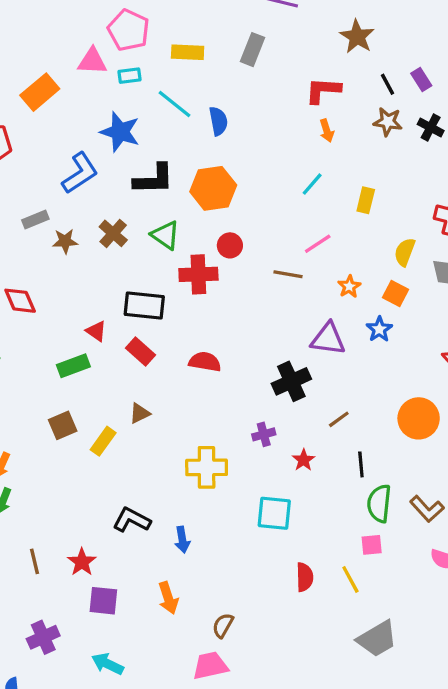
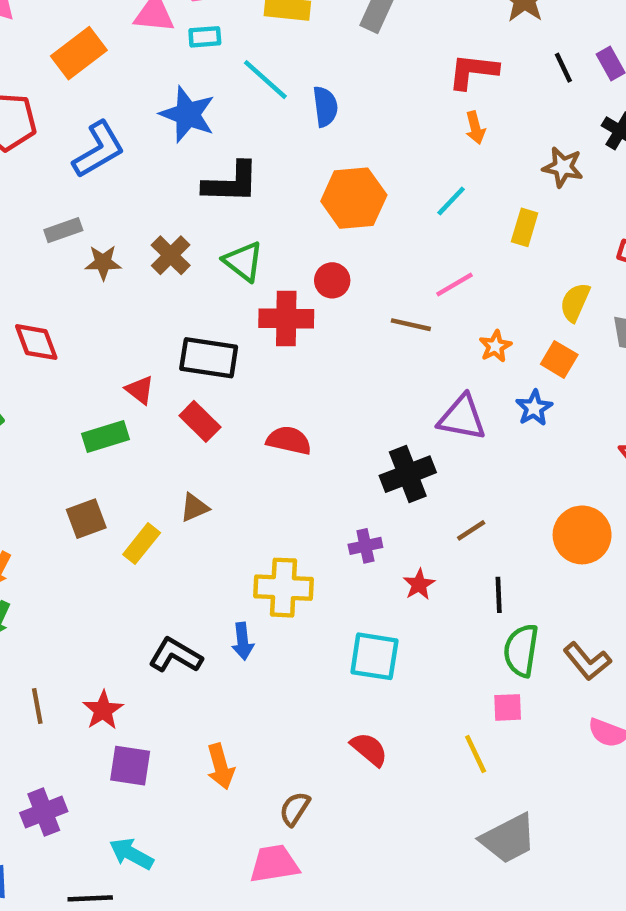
brown star: (388, 122) -> (563, 167), moved
blue L-shape: (80, 173) -> (99, 150), moved
orange hexagon: (213, 188) -> (354, 198), moved
blue arrow: (182, 540) -> (243, 641), moved
red semicircle: (305, 577) -> (369, 749), moved, turned -52

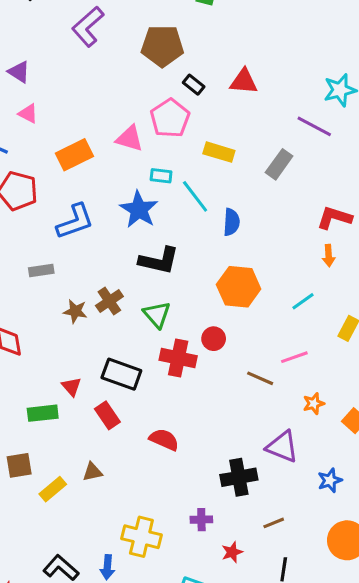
cyan rectangle: (205, 37) -> (161, 176), moved
brown star: (103, 262) -> (75, 311), moved
blue star: (534, 408) -> (330, 480), moved

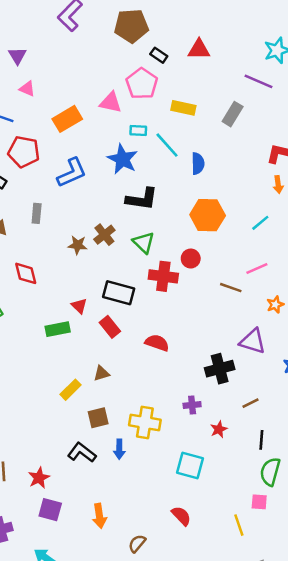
purple triangle: (19, 72) -> (17, 56), turned 30
gray rectangle: (41, 270) -> (37, 213), moved, turned -72
brown square: (19, 465) -> (98, 418), moved

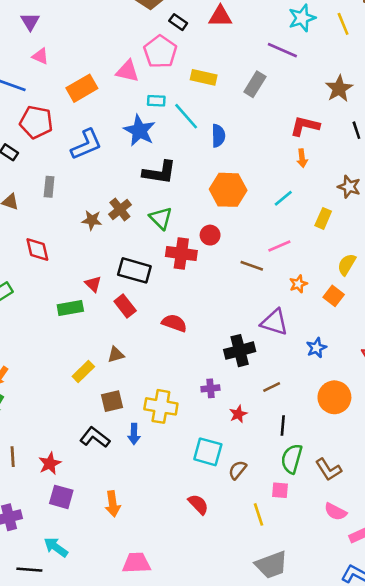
brown semicircle: (137, 543) -> (238, 470), moved

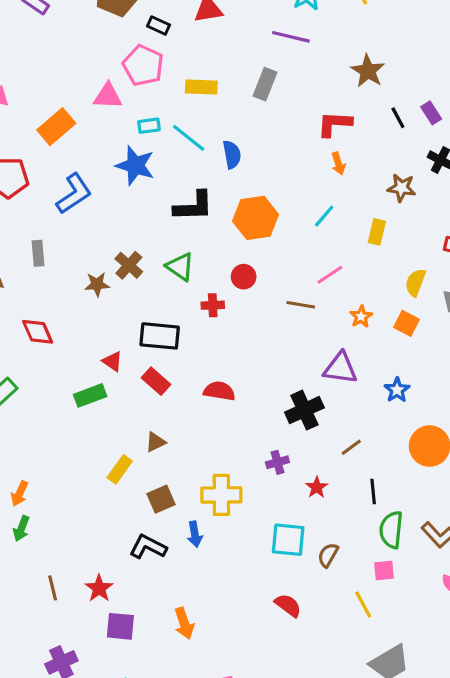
black L-shape: (159, 172) -> (194, 206), moved
red cross: (181, 254) -> (213, 305), size x0.6

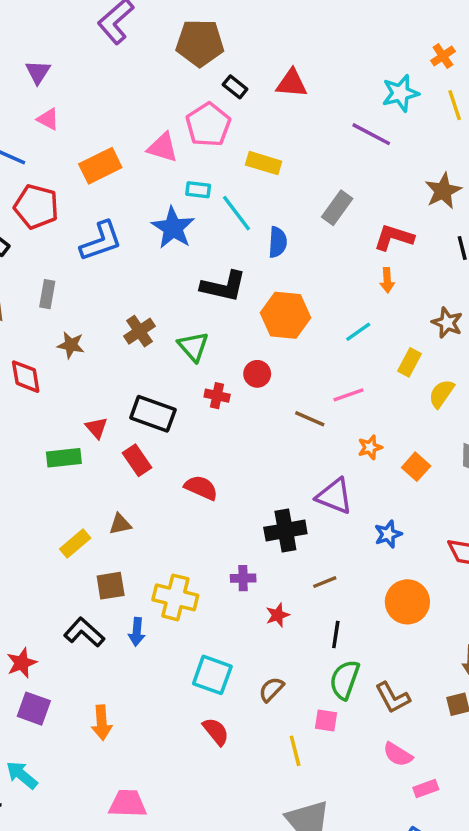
gray rectangle: (265, 84) -> (337, 208), moved
yellow semicircle: (415, 283) -> (441, 394), moved
brown star: (97, 284) -> (71, 345), moved
cyan square: (288, 540) -> (212, 675), moved

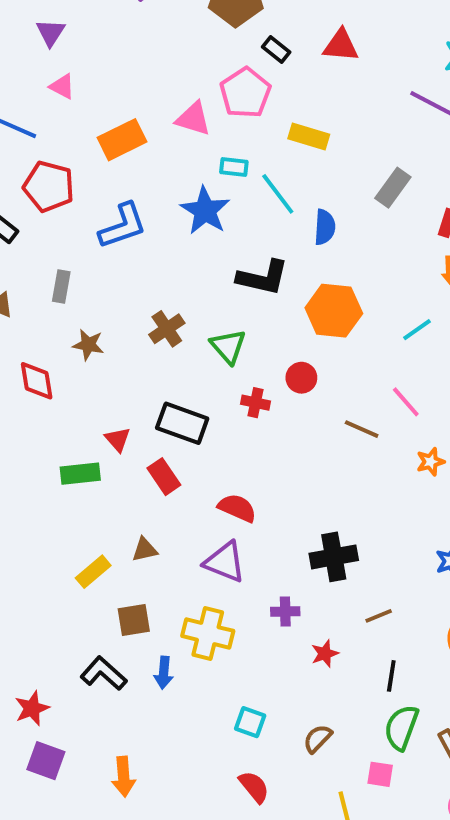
pink line: (348, 395) -> (406, 402), turned 68
purple triangle: (335, 496) -> (225, 562), moved
cyan square: (212, 675) -> (250, 722), size x0.7

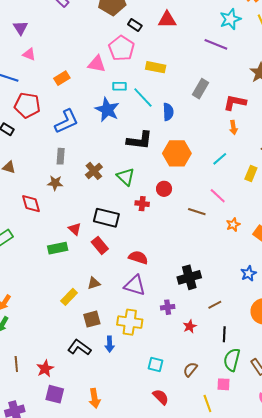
orange rectangle: (122, 140) -> (62, 78), size x0.7
gray rectangle: (61, 286) -> (61, 156), moved

